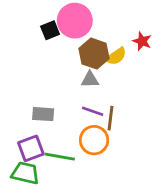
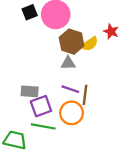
black square: (50, 30) -> (30, 12), moved
purple square: (31, 148) -> (41, 106), moved

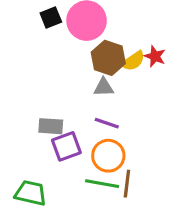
red star: (111, 31) -> (155, 56), moved
brown line: (85, 95) -> (127, 184), moved
green line: (43, 126) -> (102, 184), moved

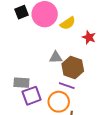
brown hexagon: (108, 58) -> (73, 67), moved
yellow semicircle: (133, 61) -> (68, 23), moved
purple line: (107, 123) -> (67, 86), moved

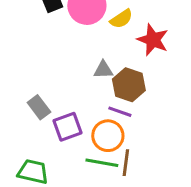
red star: (89, 37) -> (153, 40), size x1.5
gray rectangle: (21, 83) -> (39, 107), moved, turned 49

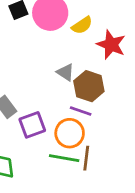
gray triangle: (103, 70) -> (65, 72), turned 36

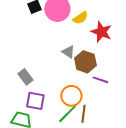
purple line: (81, 111) -> (100, 80), moved
purple square: (32, 125) -> (35, 101), moved, turned 30
green line: (64, 158) -> (67, 114), turned -55

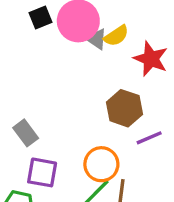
gray triangle: (68, 52) -> (96, 39), moved
purple line: (100, 80) -> (149, 138), turned -42

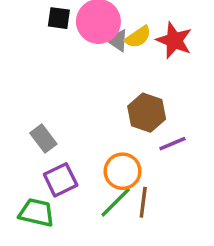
black square: (40, 18) -> (59, 18), turned 30
red star: (151, 59) -> (174, 40), moved
purple square: (42, 172) -> (61, 180), turned -36

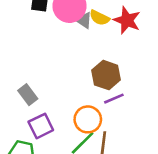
yellow semicircle: (138, 37) -> (100, 18), turned 60
purple line: (172, 144) -> (114, 99), moved

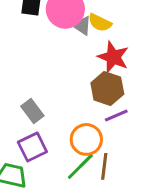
red star: (127, 20) -> (113, 57), moved
gray rectangle: (28, 95) -> (32, 111), moved

